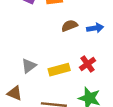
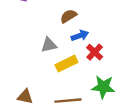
blue arrow: (95, 28) -> (80, 36), moved
gray triangle: (29, 66) -> (49, 45), moved, turned 35

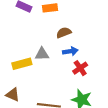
yellow rectangle: (66, 64) -> (22, 64), moved

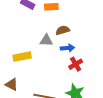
gray triangle: (42, 54) -> (46, 40), moved

